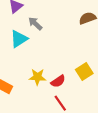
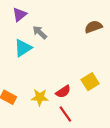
yellow star: (37, 77) -> (40, 97), moved

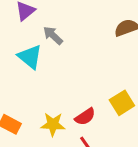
cyan triangle: (23, 48) -> (30, 57), turned -48

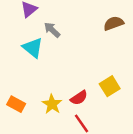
yellow star: (53, 124) -> (52, 104), turned 30

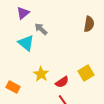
brown semicircle: (114, 23) -> (89, 24), turned 119
yellow star: (52, 104) -> (41, 74), moved

